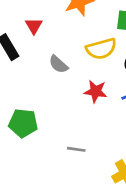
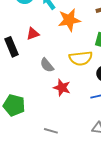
red triangle: (34, 26) -> (33, 34), turned 32
red star: (96, 91) -> (62, 88), moved

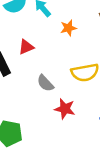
orange star: (69, 20) -> (68, 28), size x0.6

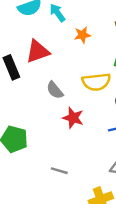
red triangle: (26, 47) -> (38, 51), size x1.5

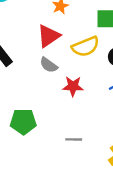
red triangle: (38, 51) -> (49, 36), moved

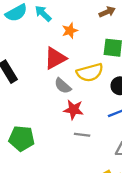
gray semicircle: (49, 65) -> (63, 86), moved
gray line: (74, 139) -> (82, 135), moved

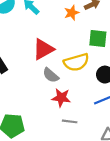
orange star: (70, 31) -> (72, 13), moved

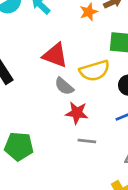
red triangle: (43, 49) -> (55, 55), turned 50

